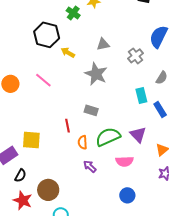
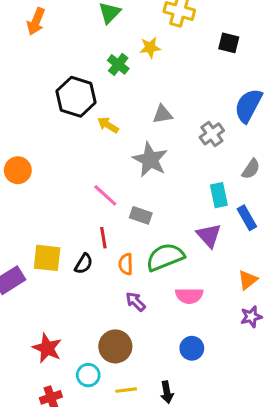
pink line: (43, 80) -> (105, 195), moved
purple triangle: (138, 135) -> (209, 235), moved
black semicircle: (20, 175) -> (84, 264), moved
brown circle: (48, 190) -> (115, 346), moved
red star: (23, 200) -> (47, 348), moved

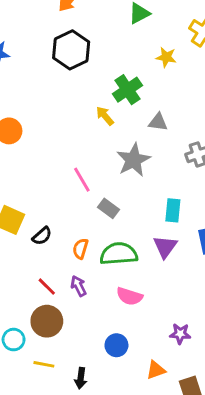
green cross: (118, 64) -> (127, 90), moved, size x1.4
black hexagon: (76, 97) -> (71, 50), moved
cyan rectangle: (219, 195) -> (173, 210), moved
red line: (103, 238) -> (47, 287), moved, turned -54
orange triangle: (248, 280) -> (156, 370), moved

